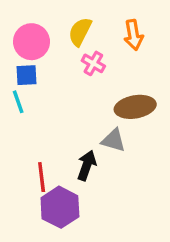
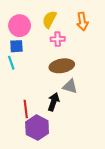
pink cross: (93, 63) -> (58, 39), turned -32
brown ellipse: (135, 107) -> (62, 66), moved

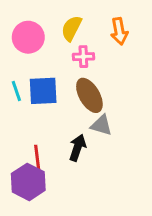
blue square: (16, 46) -> (43, 91), moved, size x1.5
brown ellipse: (62, 66) -> (89, 95), turned 70
purple hexagon: (37, 128) -> (28, 182), moved

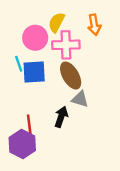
pink circle: (28, 37) -> (35, 38), moved
pink cross: (83, 57) -> (66, 45), size x1.6
cyan line: (16, 91) -> (19, 64), moved

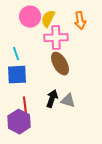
pink circle: (35, 38) -> (30, 17), moved
blue square: (34, 72) -> (17, 75), moved
gray triangle: (80, 99) -> (68, 101), moved

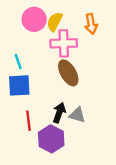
purple hexagon: (19, 122) -> (51, 139), moved

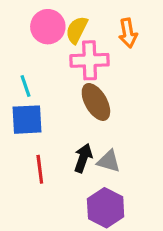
purple hexagon: (51, 139) -> (106, 208), moved

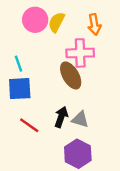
pink cross: (90, 60) -> (80, 53), moved
red line: (40, 169) -> (29, 125), turned -48

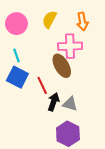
pink circle: (35, 20) -> (16, 24), moved
blue square: (20, 89) -> (17, 77), turned 30
red line: (29, 125) -> (42, 85), moved, turned 30

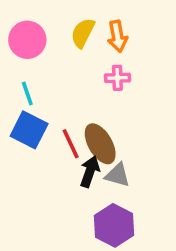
orange arrow: (82, 22) -> (117, 36), moved
pink cross: (70, 46) -> (117, 78), size x0.6
brown ellipse: (62, 66) -> (100, 144), moved

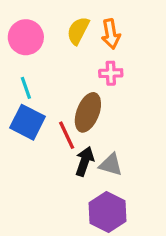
brown ellipse: (100, 144) -> (88, 112), moved, turned 51

